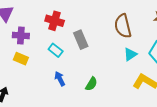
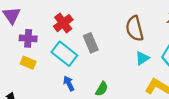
red cross: (55, 21) -> (63, 23), turned 36
cyan rectangle: (56, 50) -> (64, 54), size x1.6

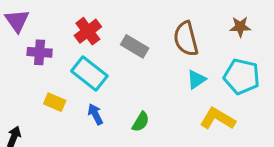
gray rectangle: (91, 43) -> (135, 46), moved, turned -36
yellow rectangle: (28, 63) -> (55, 102), moved

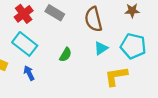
gray rectangle: (135, 46) -> (55, 13), moved
yellow L-shape: (218, 119) -> (116, 76), turned -40
green semicircle: (141, 122) -> (66, 55), moved

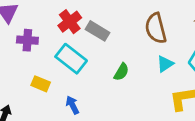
gray rectangle: (55, 13) -> (98, 31), moved
blue arrow: (29, 73) -> (72, 105), moved

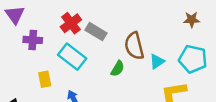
brown semicircle: (156, 28) -> (134, 46), moved
yellow rectangle: (41, 84) -> (45, 79), turned 56

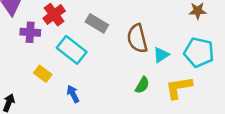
red cross: (71, 23) -> (54, 15), moved
green semicircle: (118, 69) -> (142, 85), moved
yellow rectangle: (45, 79) -> (43, 74), turned -42

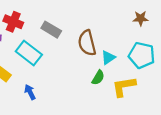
red cross: (54, 15) -> (13, 22), turned -30
green semicircle: (142, 85) -> (98, 78), moved

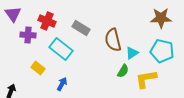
brown star: (141, 18) -> (161, 18), size x1.5
blue arrow: (30, 92) -> (62, 84), turned 56

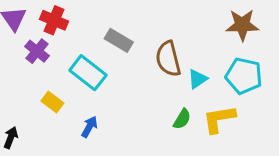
red cross: (47, 21) -> (54, 20), moved
purple cross: (28, 35) -> (37, 51), turned 35
green semicircle: (123, 71) -> (182, 119), moved

